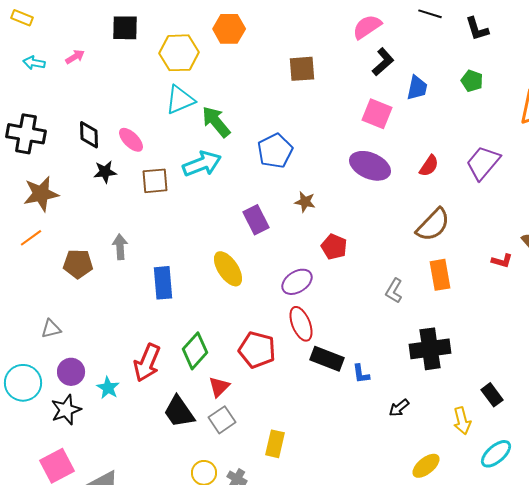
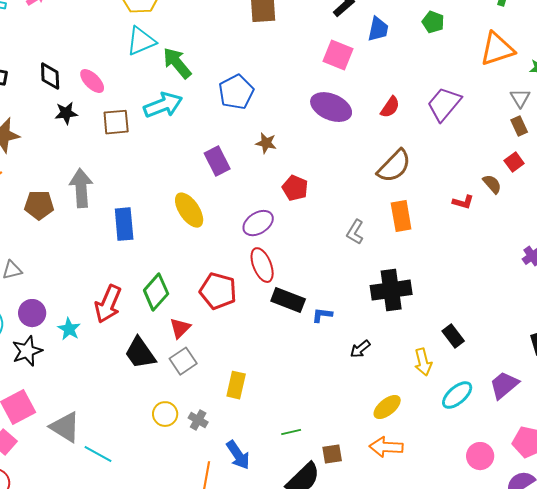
gray arrow: (120, 247) -> (81, 188), size x1.5
blue L-shape: (361, 374) -> (322, 315), turned 105

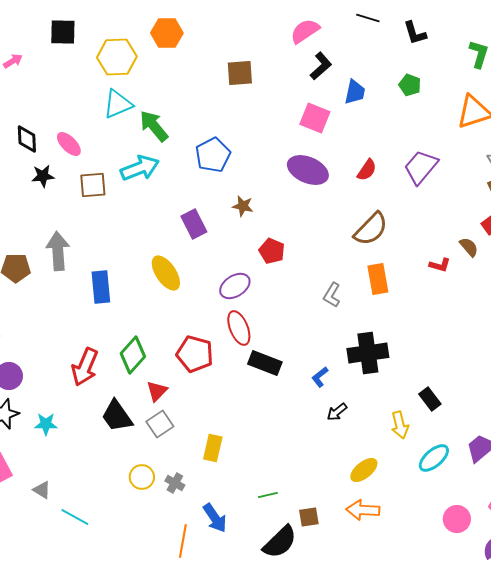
blue L-shape: (322, 315) -> (320, 377), moved, turned -45
cyan star: (69, 329) -> (46, 424), moved, turned -30
gray triangle: (65, 427) -> (42, 490), size x0.6

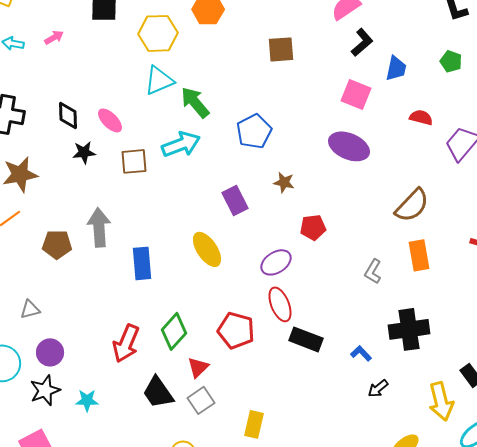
red semicircle: (367, 170) -> (421, 117), moved, turned -110
red pentagon: (272, 251) -> (313, 227), turned -30
blue L-shape: (320, 377) -> (361, 353), turned 85
yellow arrow: (400, 425) -> (441, 401), size x1.4

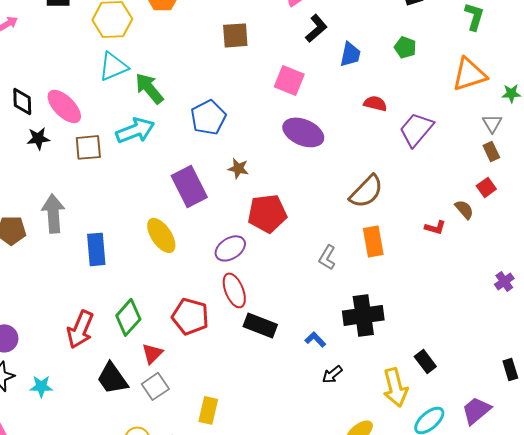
pink square: (356, 94) -> (289, 80), moved
pink ellipse: (110, 120) -> (64, 106), size x1.4
purple rectangle: (235, 200) -> (189, 186), size x1.4
red pentagon: (313, 227) -> (267, 213), size x1.5

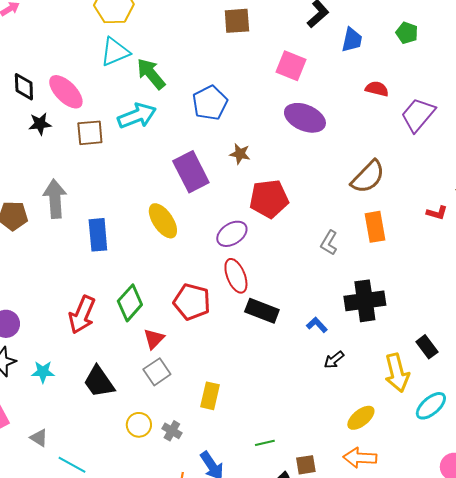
black trapezoid: (112, 378) -> (99, 382), moved

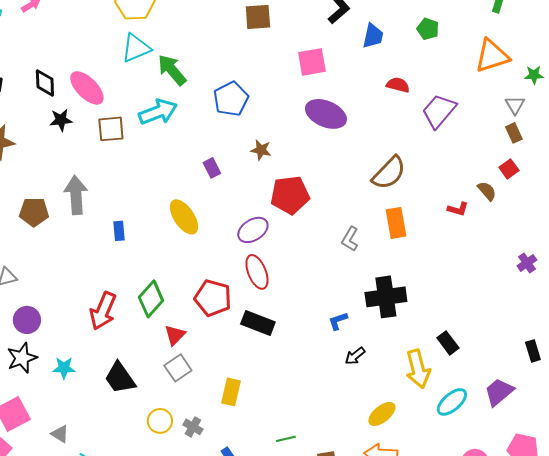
pink square: (291, 66) -> (312, 62), turned -32
purple rectangle: (191, 172) -> (212, 168), size x0.5
blue rectangle: (98, 235) -> (119, 231), size x0.6
black rectangle: (262, 311) -> (258, 323), moved
blue L-shape: (317, 325) -> (338, 321), turned -65

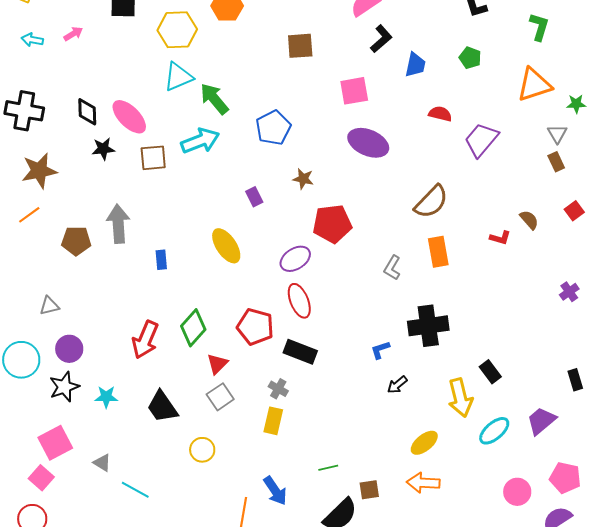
red square: (509, 169) -> (574, 211), moved
gray cross: (193, 427) -> (278, 389), moved

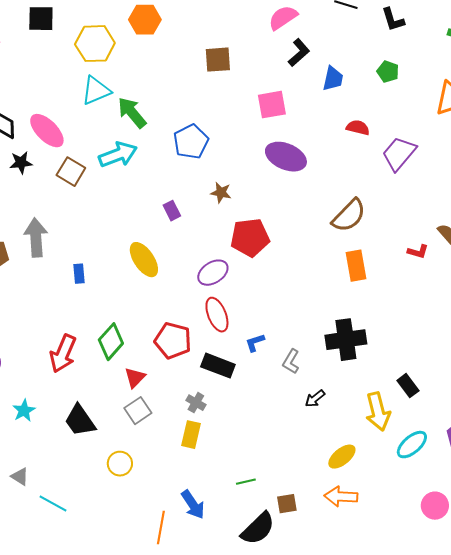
brown square: (153, 158) -> (71, 172), turned 36
gray L-shape: (392, 268) -> (291, 362), moved
blue L-shape: (380, 350) -> (255, 343), moved
cyan star: (106, 397) -> (24, 411), turned -30

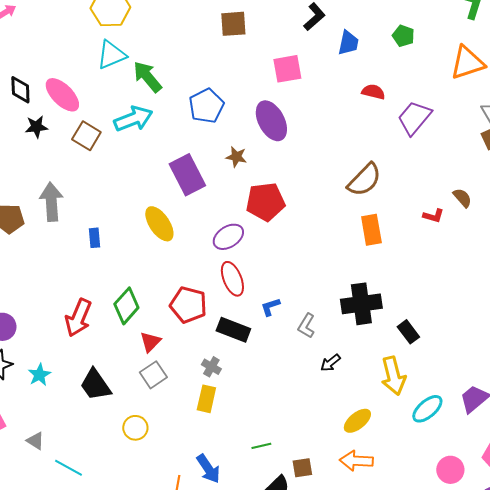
purple ellipse: (286, 157) -> (271, 121), moved, turned 39
purple rectangle: (172, 211) -> (187, 175), size x2.0
black rectangle: (408, 386) -> (408, 332), moved

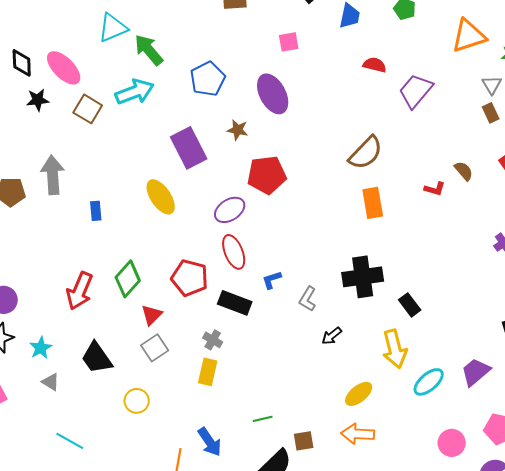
pink square: (287, 69) -> (289, 42), size x0.7
gray triangle: (35, 441) -> (51, 382), moved

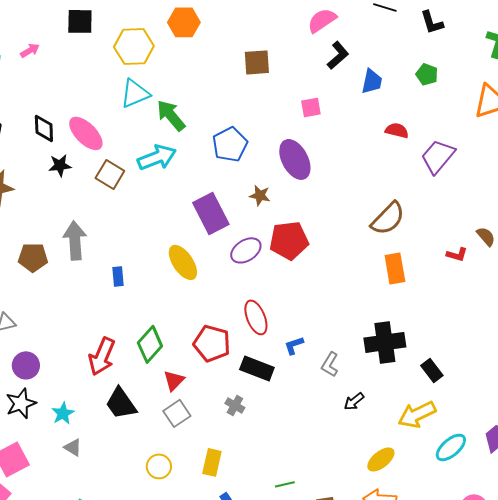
purple ellipse: (230, 210) -> (246, 250), moved
yellow arrow: (395, 349) -> (417, 414), turned 78
black trapezoid: (97, 358) -> (121, 403), moved
yellow rectangle: (208, 372) -> (212, 462), moved

